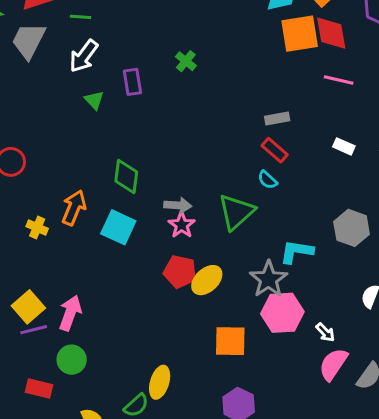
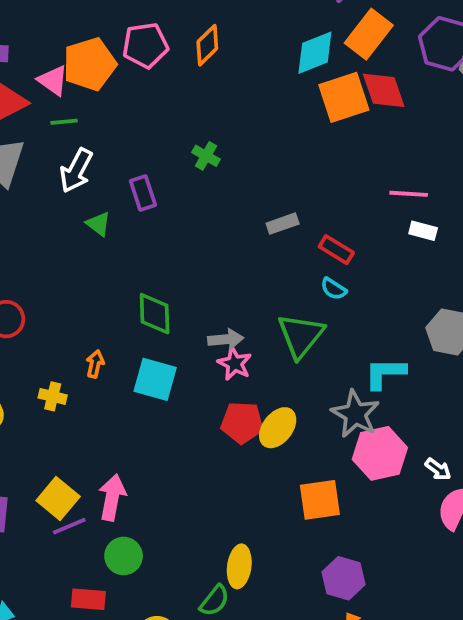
pink line: (339, 80) -> (409, 194), moved
gray rectangle: (277, 119) -> (283, 224), moved
orange arrow: (74, 208) -> (95, 364), size x0.6

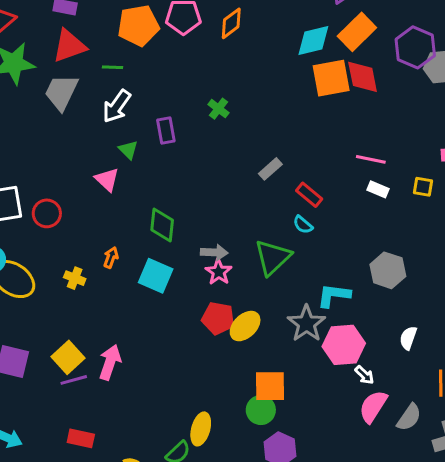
pink triangle: (53, 80) -> (107, 180), moved
gray rectangle: (283, 224) -> (270, 169), turned -30
pink hexagon: (380, 453) -> (344, 345), moved
green circle: (124, 556) -> (261, 410), moved

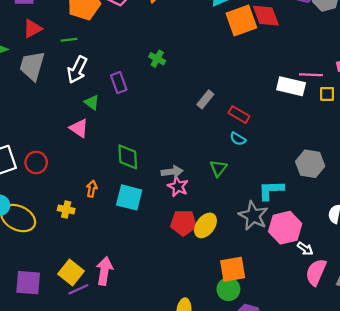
red triangle: (69, 46) -> (32, 29), size x0.7
pink line: (371, 159) -> (311, 75), moved
white rectangle: (378, 189) -> (291, 86), moved, size x1.6
green triangle: (273, 257) -> (218, 168), size x0.6

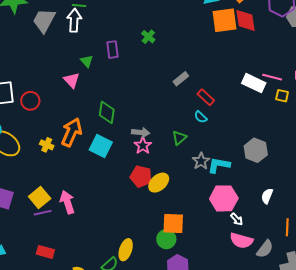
white arrow: (77, 70) -> (74, 20), moved, turned 145
orange arrow: (92, 189) -> (72, 132), size x2.0
gray star: (253, 216) -> (201, 161), moved, size x0.7
pink arrow: (104, 271) -> (67, 202), turned -40
pink semicircle: (316, 272) -> (241, 241), turned -110

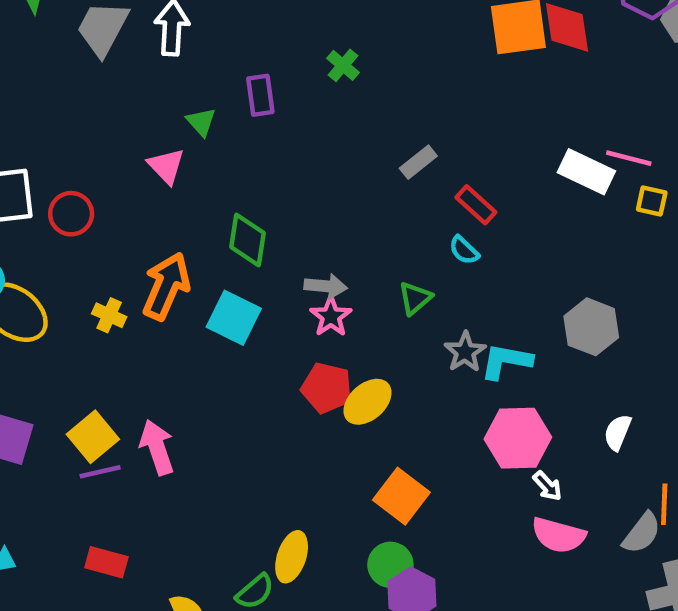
orange square: (173, 223) -> (401, 496), turned 35
green circle: (166, 239) -> (390, 565), moved
gray semicircle: (265, 249) -> (642, 533), moved

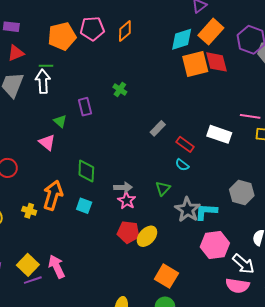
white rectangle: (586, 172) -> (219, 134), moved
cyan square: (234, 318) -> (84, 206), size x0.7
gray star: (465, 352) -> (187, 210), size x1.4
white arrow: (547, 486) -> (243, 264), moved, size x1.6

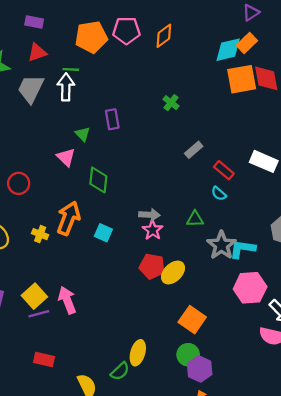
orange rectangle: (211, 32) -> (247, 43), moved, size x0.7
green cross: (120, 89) -> (171, 103), moved
green diamond: (86, 171) -> (98, 180), moved
green triangle: (163, 188) -> (195, 219), turned 42

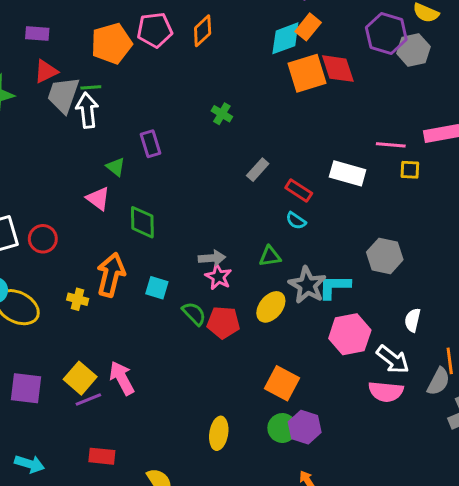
gray trapezoid: (31, 89) -> (63, 95), moved
yellow ellipse: (173, 272) -> (271, 307), moved
purple hexagon: (200, 369) -> (305, 427), moved
green semicircle: (120, 371) -> (194, 314), moved, turned -84

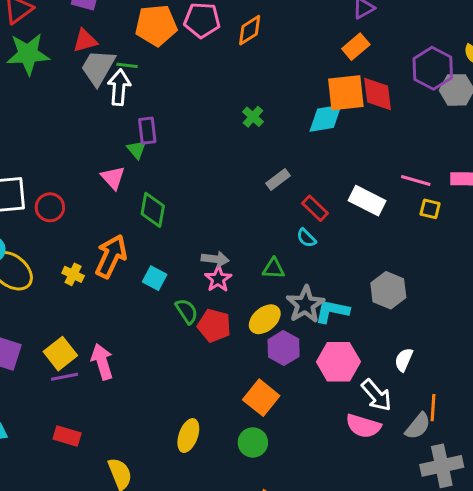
cyan diamond: (285, 38) -> (326, 118), moved
purple rectangle: (150, 144) -> (147, 131), moved
purple hexagon: (305, 427) -> (284, 348), moved

